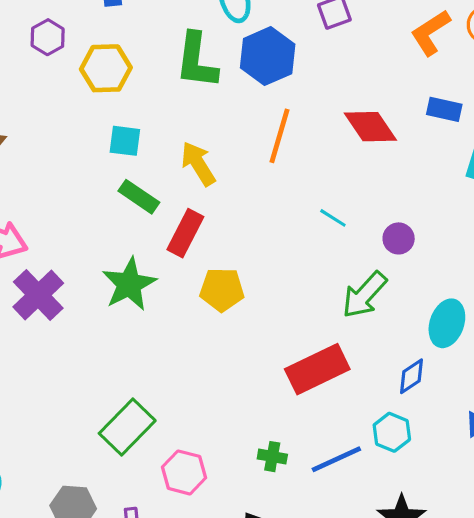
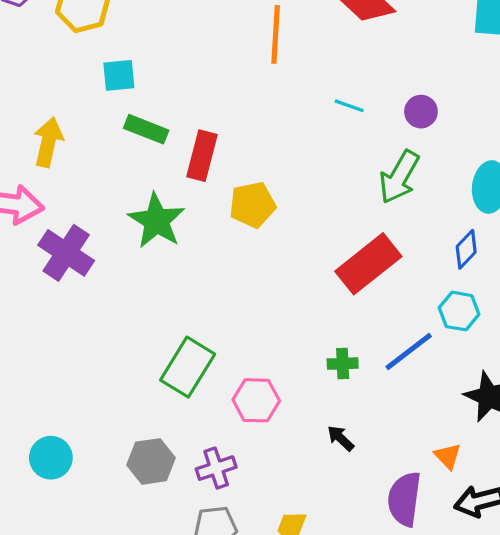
yellow arrow: (198, 164) -> (48, 142), moved, turned 57

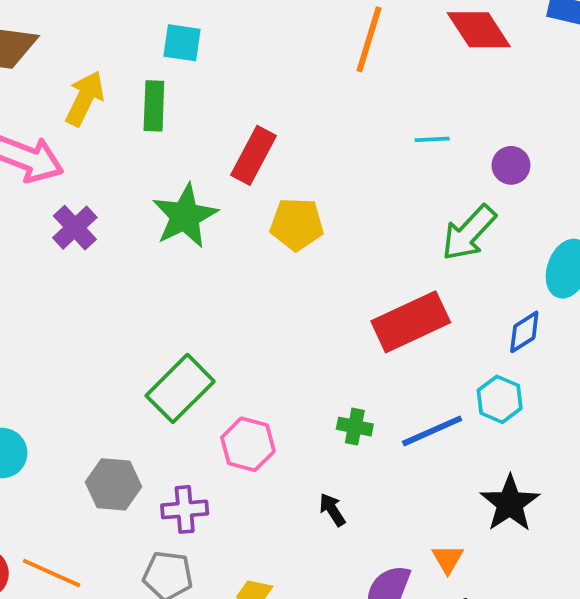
cyan line: (349, 106) -> (432, 139), turned -36
green rectangle: (146, 129) -> (154, 106), moved, turned 57
purple cross: (66, 253) -> (75, 228), size x0.7

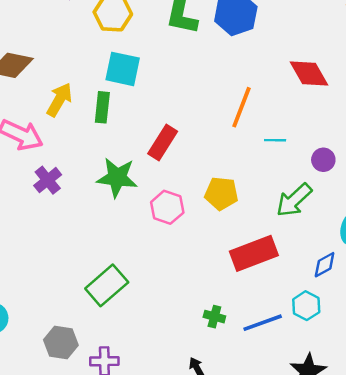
orange line: (369, 39) -> (241, 107), moved
cyan square: (182, 43) -> (123, 69), size x1.4
green star: (185, 216) -> (117, 178), turned 30
yellow pentagon: (297, 224) -> (221, 193), moved
pink hexagon: (248, 444) -> (167, 207), moved

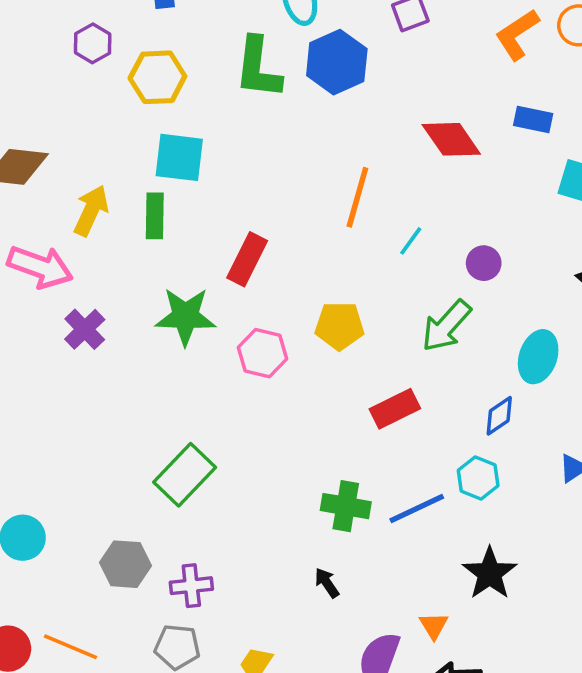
cyan line: (275, 140) -> (411, 241), turned -50
red rectangle: (254, 253) -> (395, 409), size x0.7
green cross: (214, 317) -> (346, 506), size x1.5

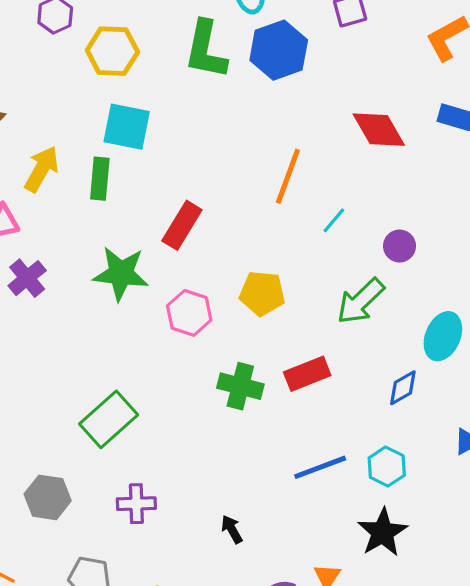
cyan hexagon: (478, 478) -> (387, 467), moved
green cross: (346, 506) -> (240, 386), moved
purple cross: (191, 586) -> (136, 504), moved

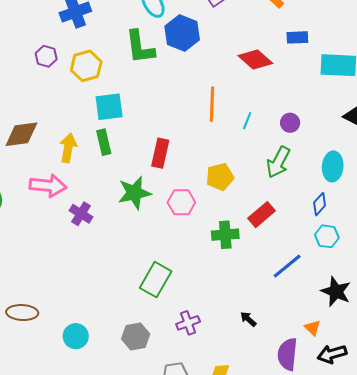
cyan hexagon: (387, 467) -> (327, 236), moved

